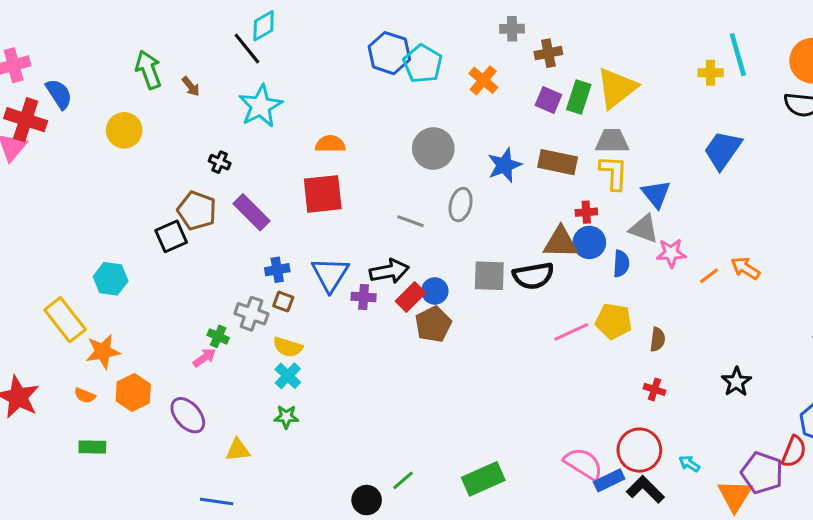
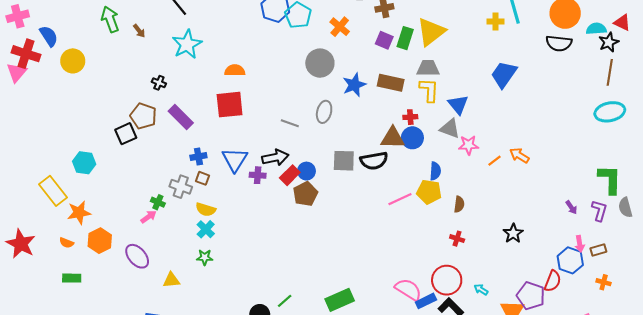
yellow circle: (124, 130) -> (73, 61), moved
gray circle: (433, 149) -> (320, 63), moved
blue semicircle: (621, 264) -> (435, 171), moved

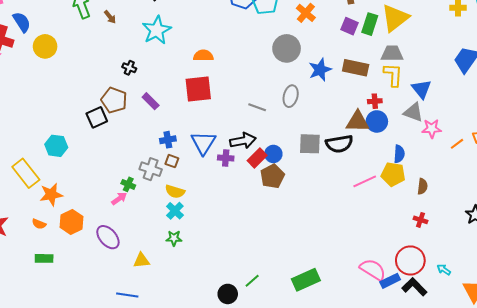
purple rectangle: (181, 117) -> (151, 101), size x0.7

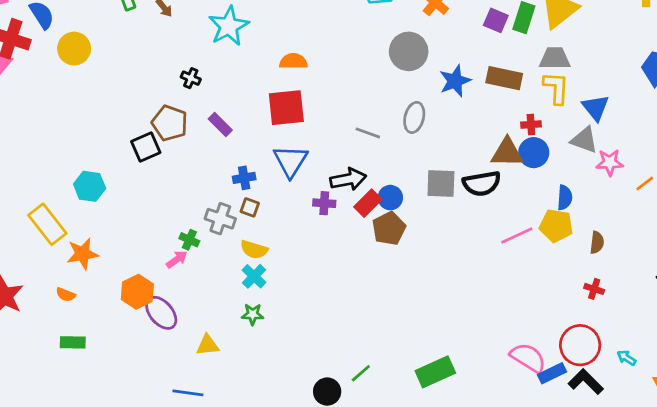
blue triangle: (203, 143) -> (291, 161), moved
orange hexagon: (71, 222) -> (137, 292), moved

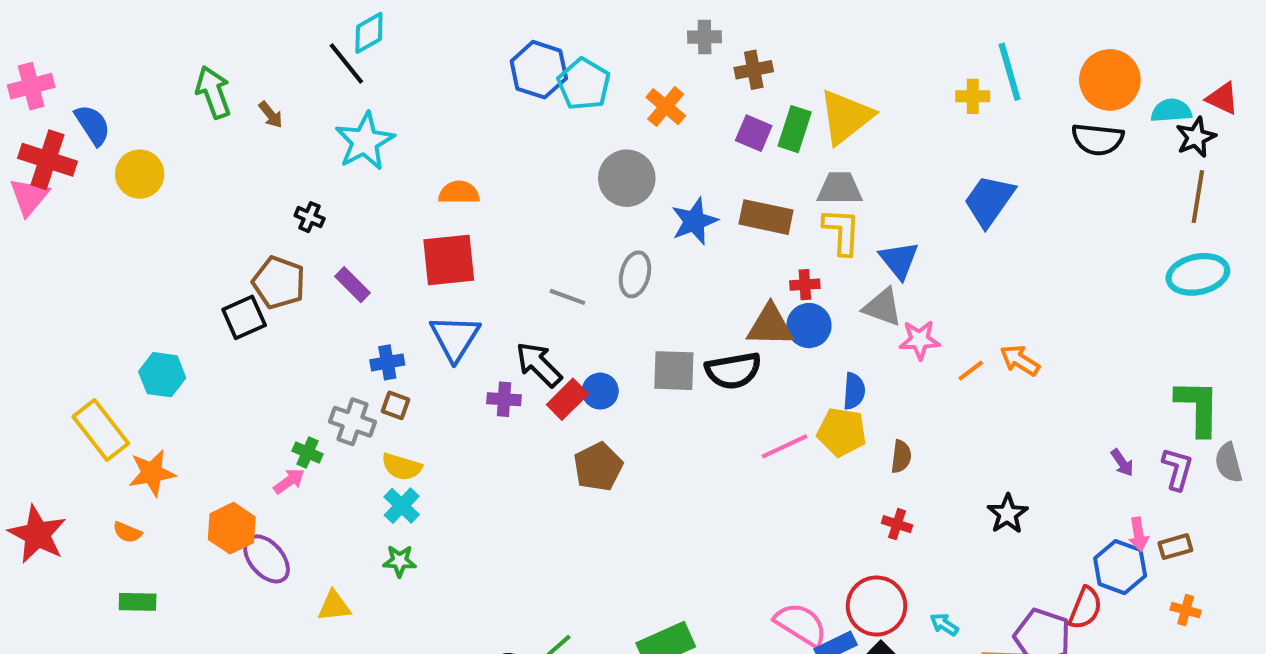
black arrow: (348, 179) -> (539, 364), turned -124
brown pentagon: (389, 228) -> (598, 467), moved

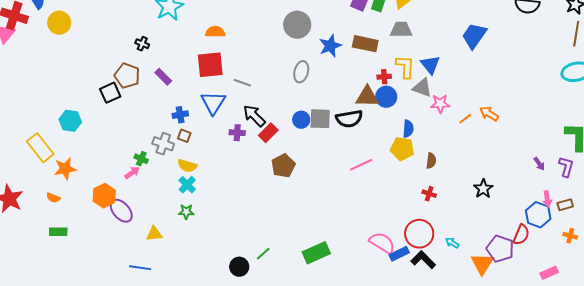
yellow L-shape: (842, 231) -> (405, 67), moved
gray line: (567, 297) -> (242, 83), moved
blue circle: (600, 391) -> (301, 120), moved
pink line: (784, 446) -> (361, 165), moved

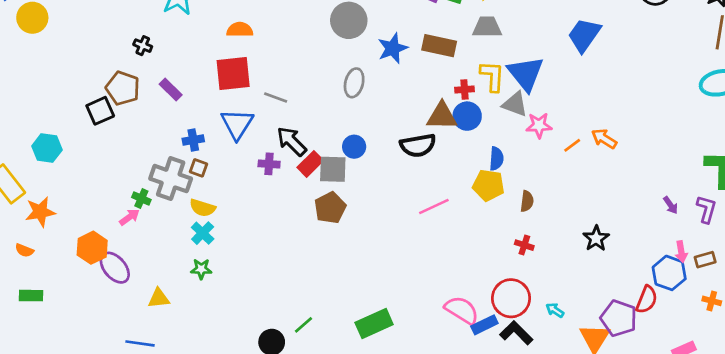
blue triangle: (430, 65) -> (526, 74), size x1.4
gray square: (320, 119) -> (333, 169), moved
gray cross: (163, 144) -> (171, 179), size x1.4

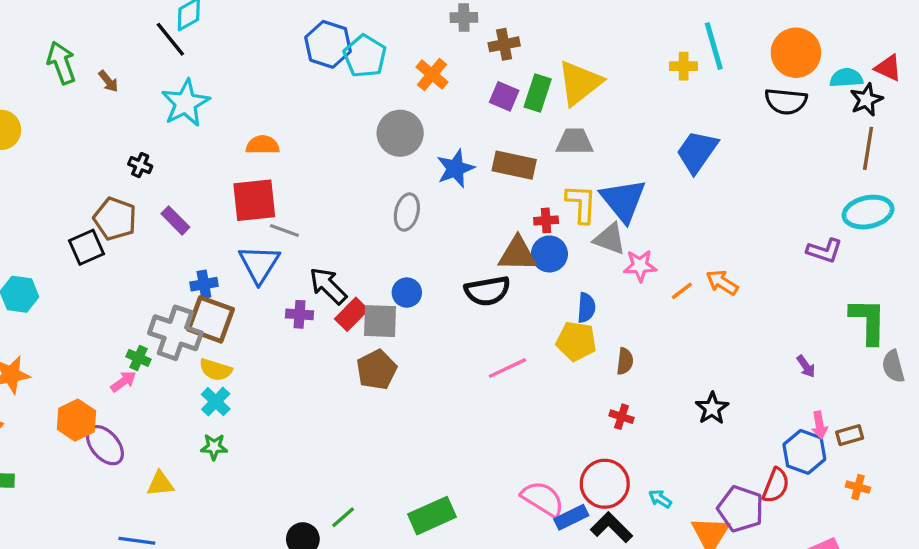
gray line: (276, 97) -> (284, 230), moved
brown square: (199, 168) -> (211, 319), size x2.0
purple L-shape: (706, 209) -> (824, 251), moved, turned 92

